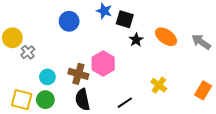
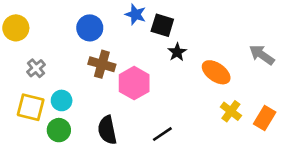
orange ellipse: (166, 37) -> (216, 72), moved
yellow circle: (12, 38) -> (16, 28), moved
brown cross: (78, 74) -> (102, 64), moved
yellow cross: (159, 85) -> (231, 111), moved
yellow square: (22, 100) -> (31, 107), moved

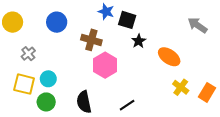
blue circle: (90, 28) -> (57, 22), moved
gray arrow: (262, 55) -> (198, 25), moved
brown cross: (102, 64) -> (91, 40), moved

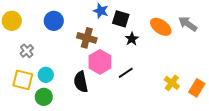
orange ellipse: (169, 57) -> (161, 27), moved
black semicircle: (84, 102) -> (81, 82), moved
black line: (127, 105) -> (126, 73), moved

